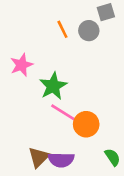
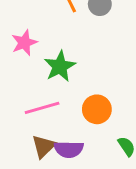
pink line: (65, 114) -> (42, 108), moved, turned -48

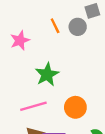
pink star: (24, 43) -> (20, 40), moved

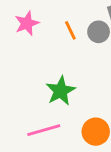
pink star: (20, 40) -> (27, 23), moved

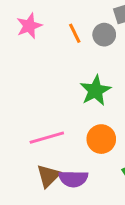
green star: (61, 91) -> (95, 91), moved

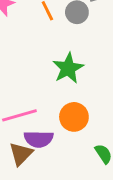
purple semicircle: (73, 179) -> (39, 139), moved

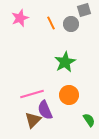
purple semicircle: (39, 139) -> (45, 110), turned 66

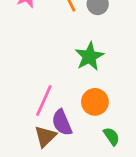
pink line: (32, 94) -> (44, 101), turned -50
green semicircle: (89, 120) -> (111, 136), moved

